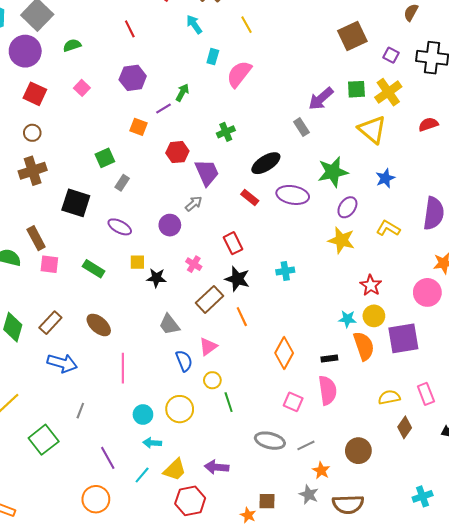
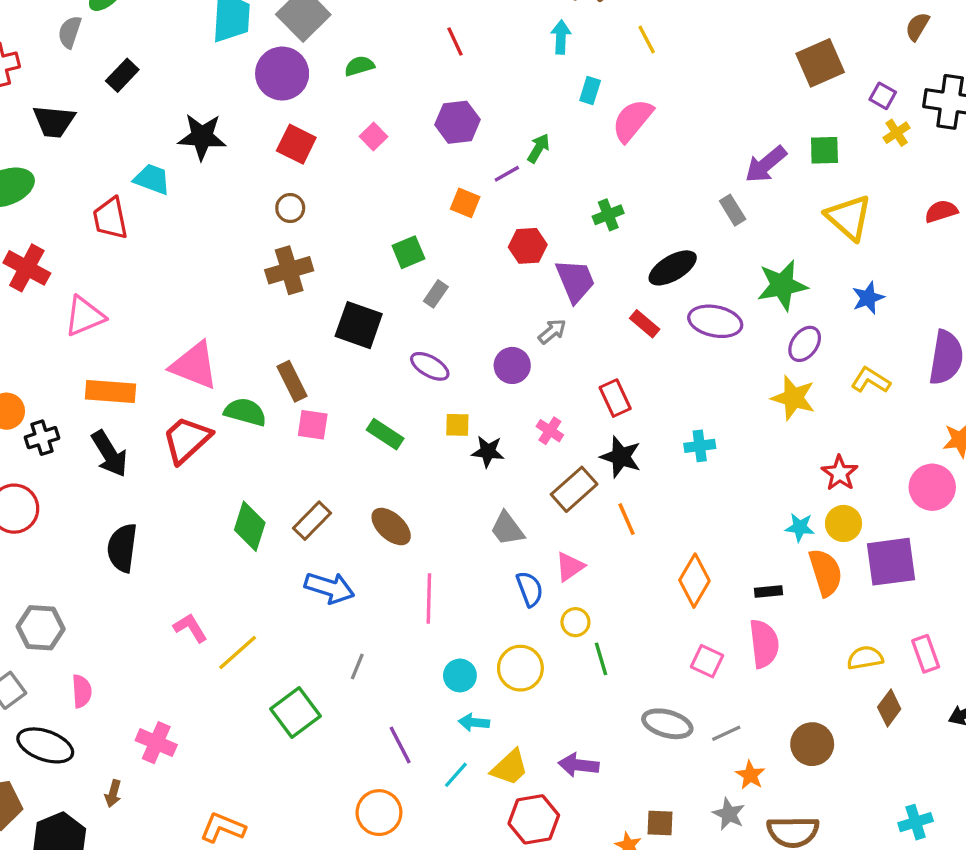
cyan arrow: (194, 24) -> (561, 37), turned 36
yellow cross: (388, 92) -> (897, 133), moved, size x0.6

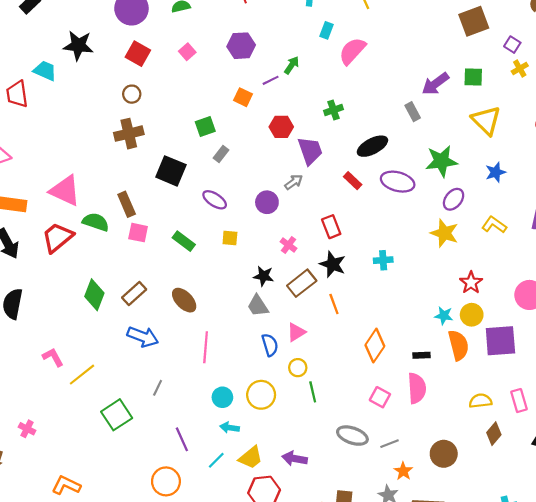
black star: (488, 452) -> (263, 276), moved
pink cross: (156, 743) -> (27, 429), size x0.7

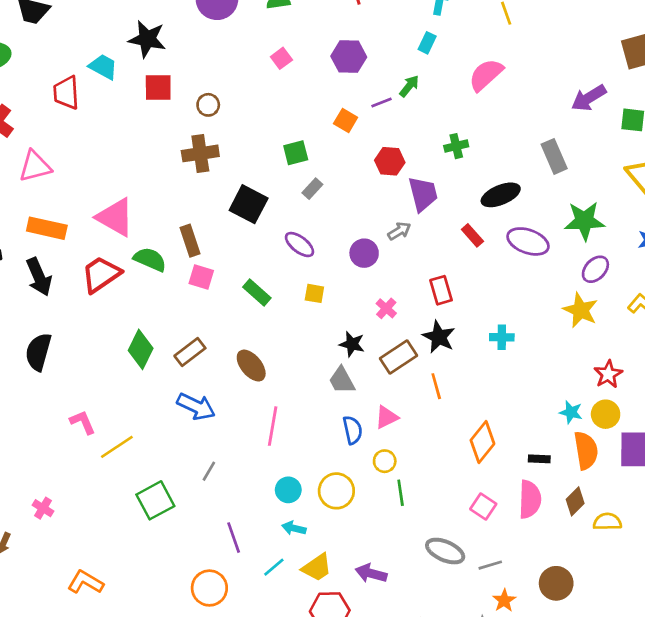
cyan rectangle: (327, 30) -> (427, 43), moved
red square: (138, 54) -> (158, 87), moved, turned -35
purple arrow: (435, 84) -> (589, 98), moved
gray rectangle: (413, 112) -> (554, 156), size x1.4
brown diamond: (494, 434) -> (575, 501), moved

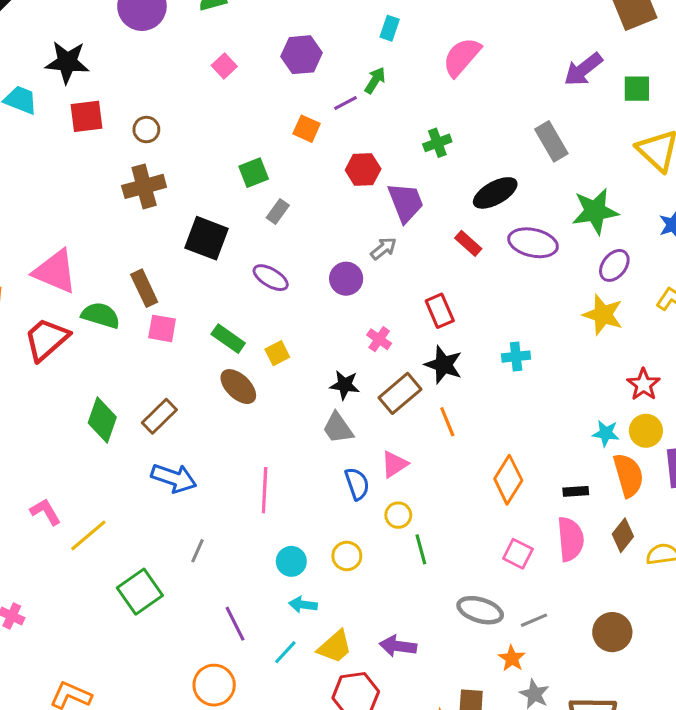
yellow square: (314, 293) -> (277, 353), moved, turned -30
brown ellipse: (251, 366) -> (238, 387), moved
yellow circle: (336, 491) -> (347, 556), size x0.7
orange star: (504, 601) -> (512, 658), moved

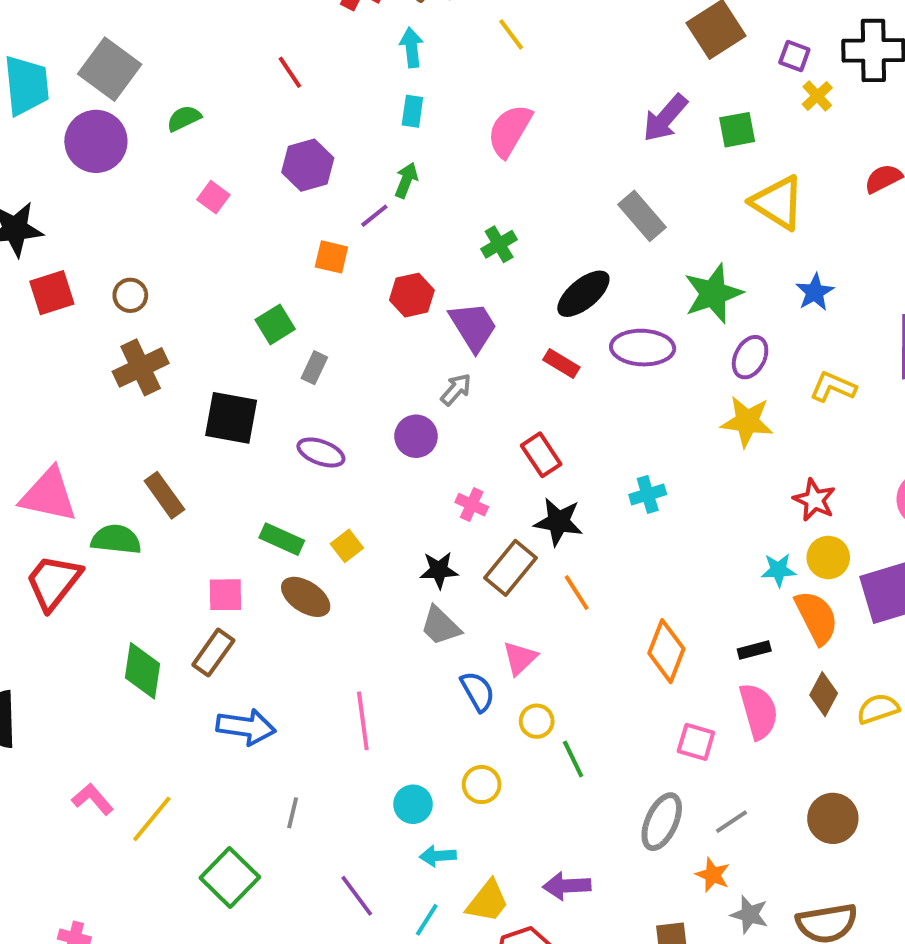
pink square: (162, 328) -> (225, 595), moved
gray ellipse: (480, 610) -> (662, 822), turned -72

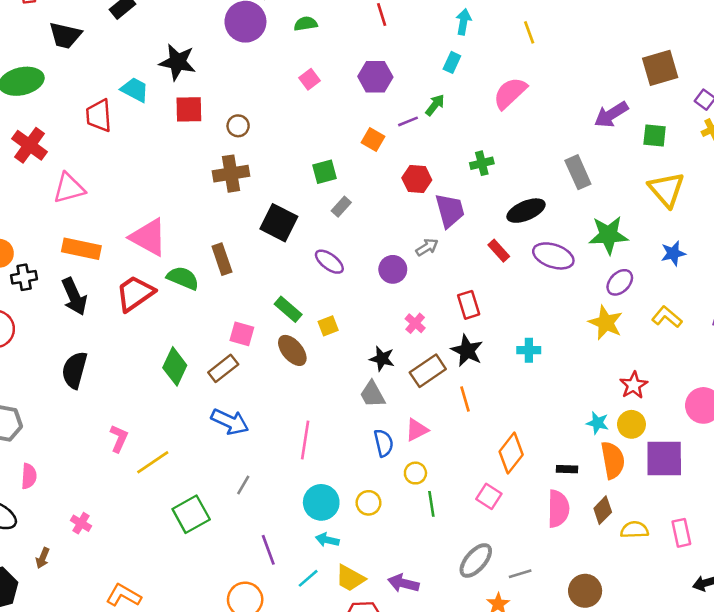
pink square: (696, 742) -> (489, 496), moved
pink L-shape: (93, 799) -> (119, 438), turned 48
cyan circle: (413, 804) -> (321, 502), size x1.4
yellow trapezoid: (488, 901) -> (350, 578), turned 64

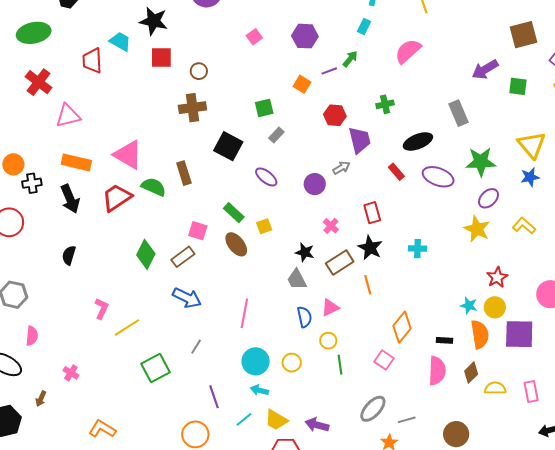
yellow triangle: (666, 190) -> (532, 145), moved
black semicircle: (75, 370) -> (69, 255), size x0.7

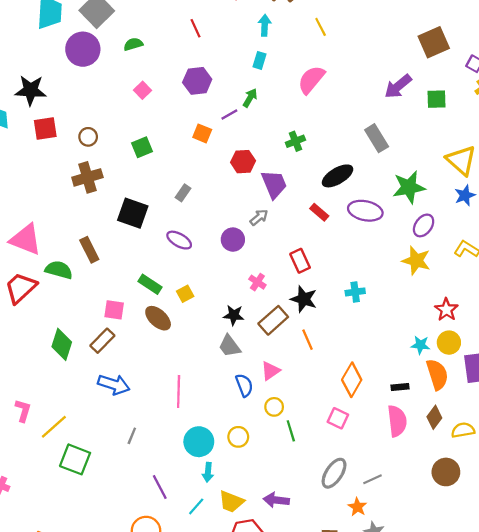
green square: (264, 108) -> (142, 147), moved
green square: (156, 368) -> (75, 459), moved, turned -32
cyan arrow: (259, 390) -> (208, 472), turned -90
brown circle: (456, 434) -> (446, 472), moved

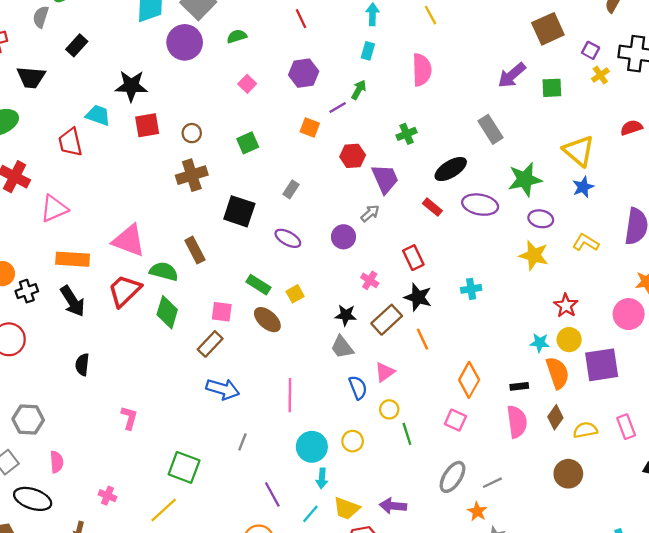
pink semicircle: (311, 80) -> (422, 70), turned 140
purple ellipse: (424, 225) -> (541, 219), turned 65
green diamond: (62, 344) -> (167, 312), moved
yellow line: (54, 427) -> (164, 510), moved

